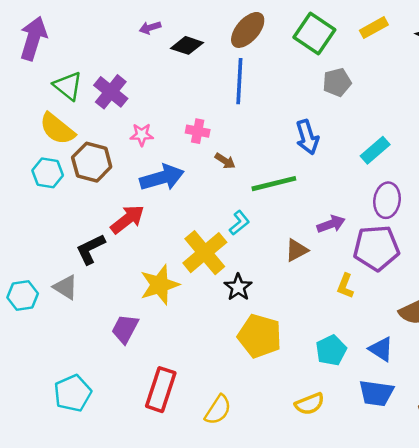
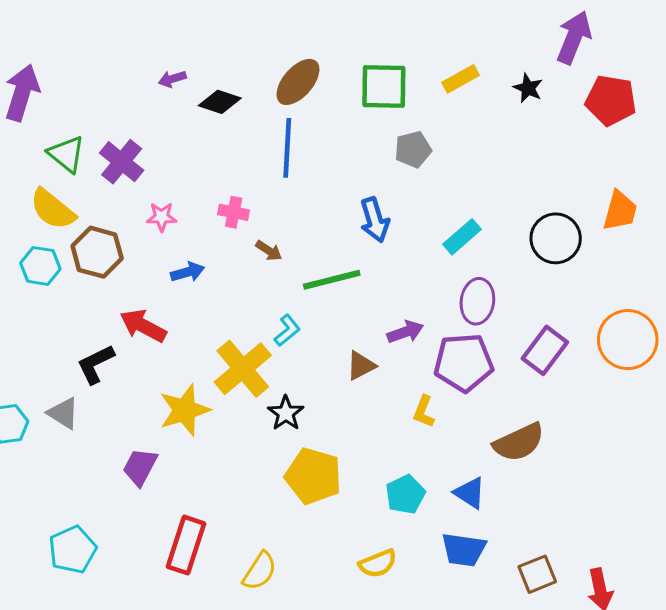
green square: (314, 34) -> (384, 87), turned -33
blue arrow: (162, 178) -> (188, 272), size x0.6
red arrow: (127, 219) -> (143, 326), turned -114

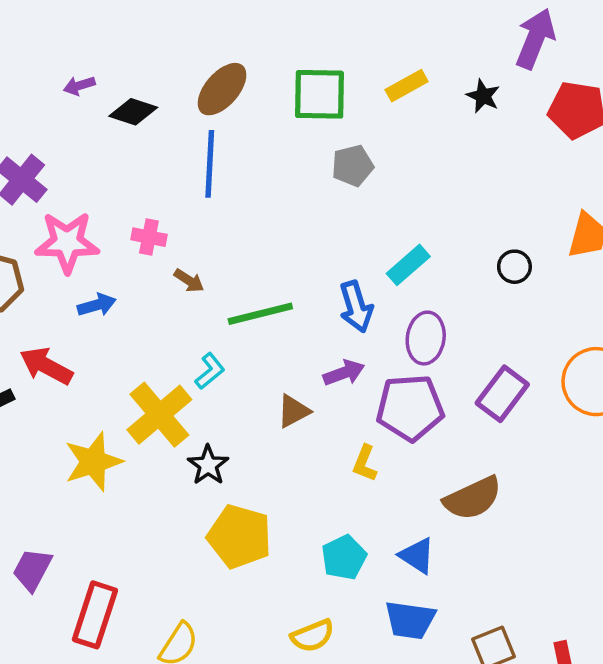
pink star: (162, 217) -> (67, 242), size x1.8
blue arrow: (375, 220) -> (356, 307), moved
black circle: (556, 238) -> (514, 267), size x0.6
purple trapezoid: (140, 467) -> (32, 570), moved

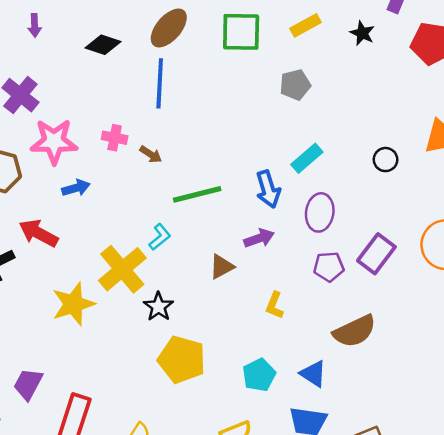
purple arrow: (79, 86) -> (35, 25), moved, turned -75
gray pentagon: (353, 166) -> (295, 85), moved
brown arrow: (189, 281) -> (151, 154), moved
purple pentagon: (410, 408) -> (329, 267), moved, size x0.6

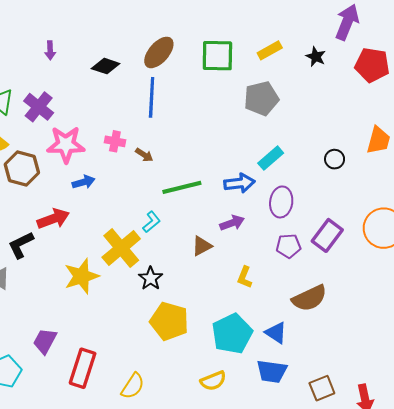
gray pentagon: (295, 85) -> (261, 98), size x1.4
blue arrow: (268, 189) -> (239, 183), turned -80
red arrow: (38, 233) -> (53, 219), turned 132
cyan pentagon: (259, 375) -> (232, 334), size x1.5

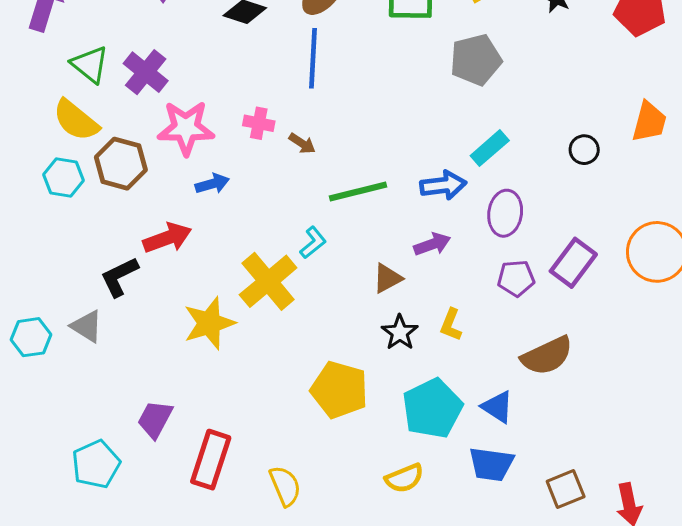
black star: (151, 278) -> (400, 332), moved
yellow semicircle: (133, 386) -> (285, 486), turned -56

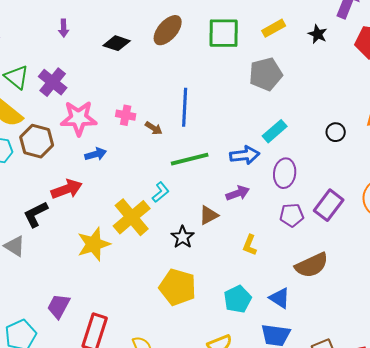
blue line: (313, 58) -> (185, 107), moved
black star: (400, 332) -> (183, 237), moved
cyan pentagon: (432, 408) -> (238, 299), size x0.7

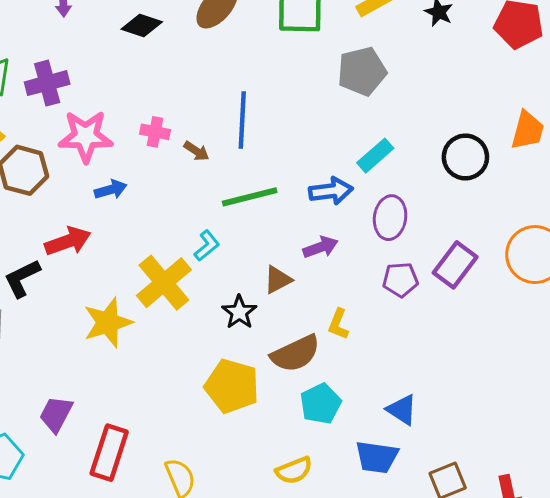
purple cross: (53, 82) -> (47, 83), turned 36
black circle: (336, 132) -> (465, 157), size x1.6
brown semicircle: (312, 265) -> (295, 354), moved
blue triangle: (280, 298) -> (402, 410), moved

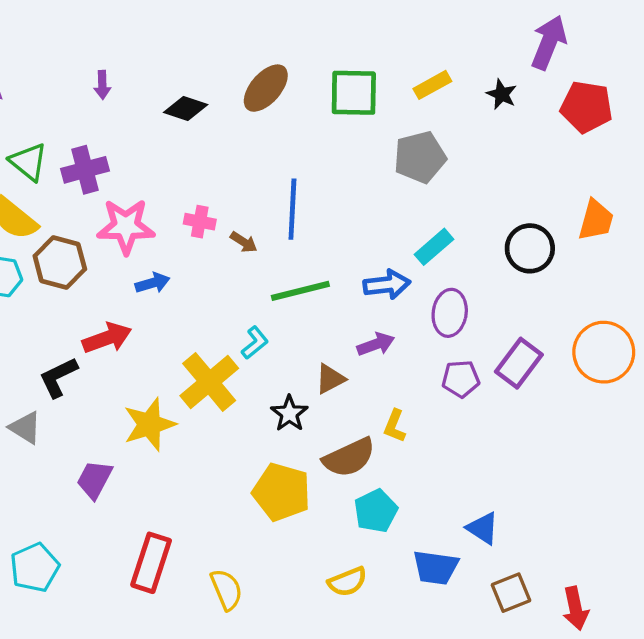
blue triangle: (402, 410) -> (483, 528), moved
purple trapezoid: (56, 414) -> (94, 479), moved

